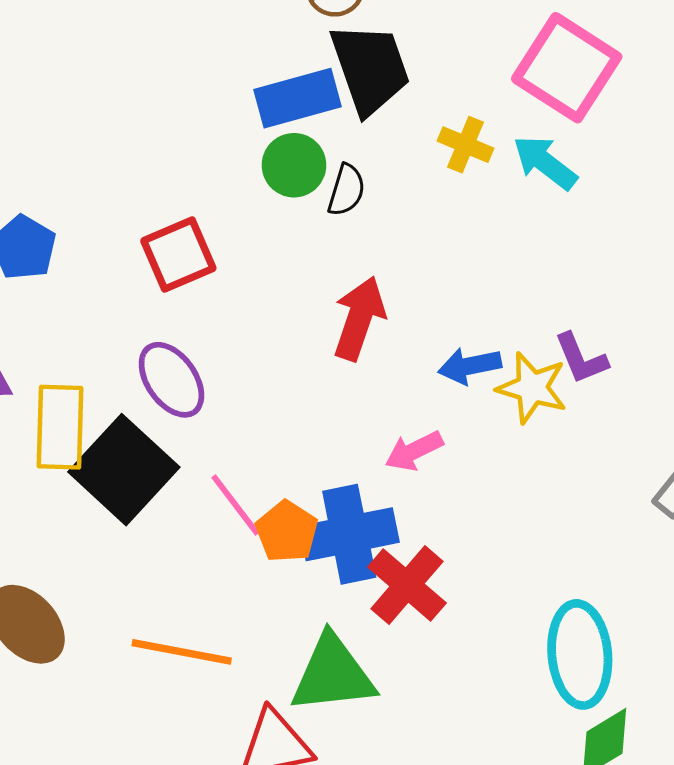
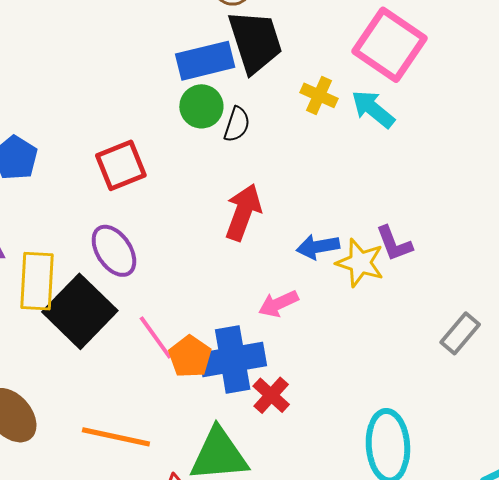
red cross: (407, 585) -> (271, 395), size x0.7

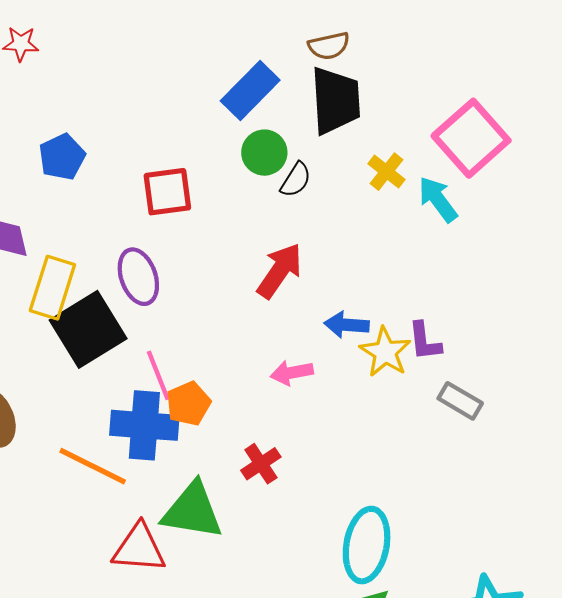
blue rectangle: (205, 61) -> (250, 90), moved, turned -46
gray rectangle: (460, 333) -> (460, 401), moved, turned 66
blue cross: (233, 360) -> (144, 425), moved

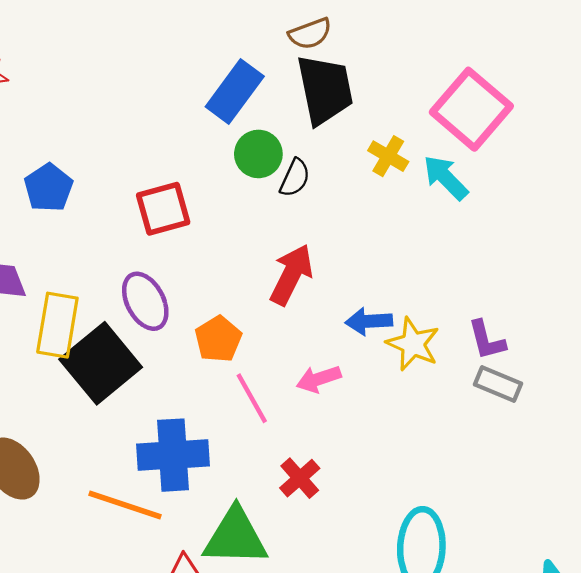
purple L-shape: (425, 341) -> (487, 340), moved
pink line: (158, 375) -> (252, 398), moved
orange pentagon: (188, 404) -> (218, 339), moved

